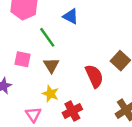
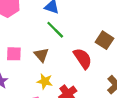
green line: (47, 37) -> (55, 30), moved

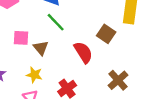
pink square: (14, 54) -> (21, 38), moved
yellow star: (45, 81) -> (34, 75), moved

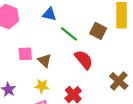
green line: (56, 22) -> (69, 34), moved
brown square: (106, 34) -> (98, 31), moved

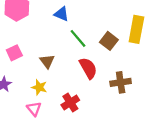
pink square: (25, 54) -> (14, 53), moved, turned -32
brown cross: (119, 81) -> (121, 82), moved, turned 30

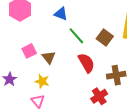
pink square: (14, 53) -> (29, 51), moved
red cross: (70, 103) -> (99, 96), moved

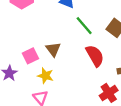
pink square: (29, 51) -> (30, 56), moved

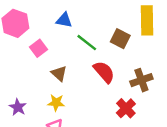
pink square: (30, 56) -> (38, 48), moved

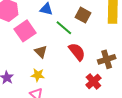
brown square: (120, 39) -> (83, 15), moved
pink square: (38, 48) -> (25, 31), size x1.5

